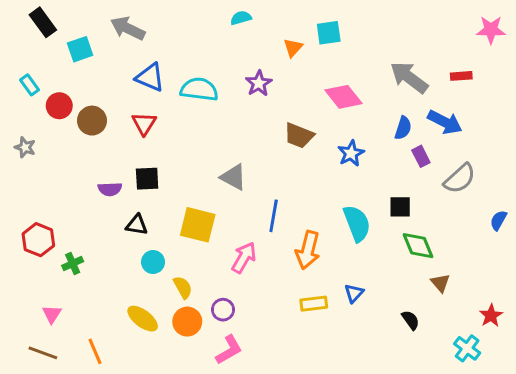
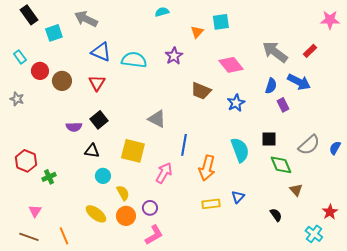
red rectangle: (461, 76) -> (310, 51), turned -40
black square: (147, 179) -> (99, 120), turned -36
gray semicircle: (460, 179) -> (309, 145), moved

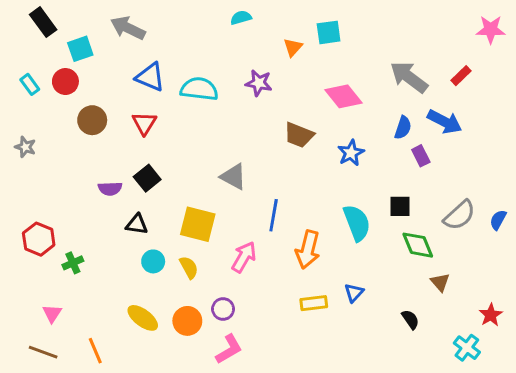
purple star: (174, 56) -> (259, 83), turned -30
red circle: (40, 71) -> (65, 82), moved
yellow semicircle: (123, 193) -> (189, 267), moved

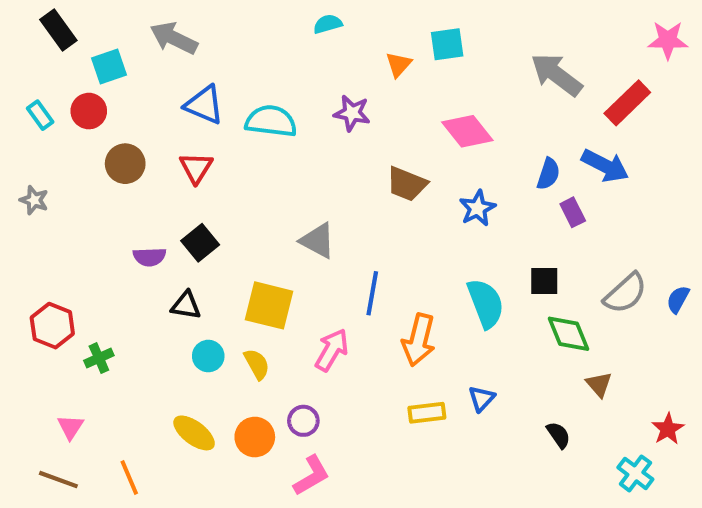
red rectangle: (461, 76) -> (627, 103), size x1.6
gray arrow: (409, 77) -> (556, 75), moved

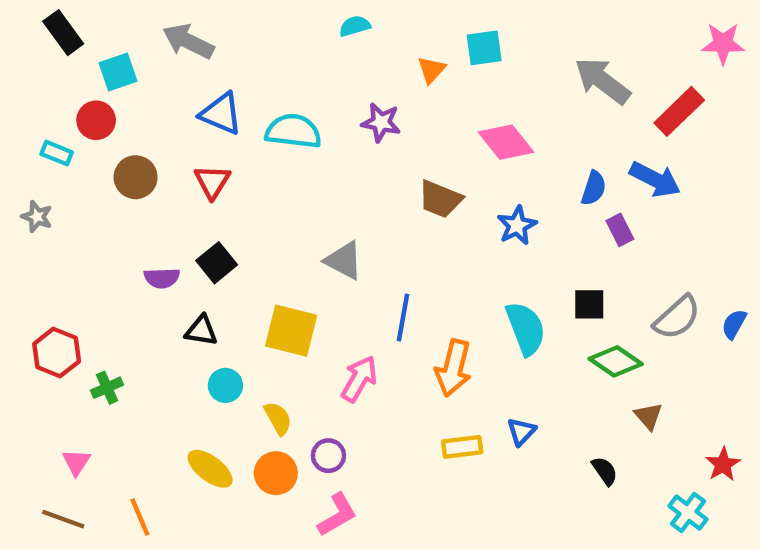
cyan rectangle: (40, 115) -> (57, 153), moved, turned -32
green diamond: (569, 334) -> (616, 361), turned -33
yellow semicircle: (257, 364) -> (278, 418), moved

